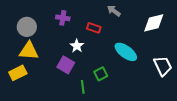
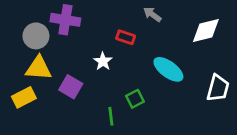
purple cross: (63, 18) -> (65, 20), moved, size x1.5
purple square: (66, 65) -> (71, 87), moved
white trapezoid: (163, 66) -> (218, 88), turned 40

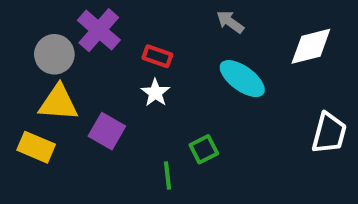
purple cross: (65, 20) -> (99, 30), turned 32
red rectangle: (126, 37) -> (157, 56), moved
cyan ellipse: (168, 69) -> (242, 79), moved
yellow rectangle: (24, 97) -> (36, 147), turned 50

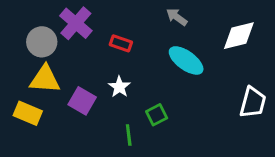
white star: (155, 93) -> (119, 87), moved

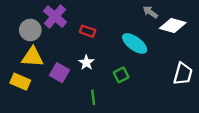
gray arrow: (177, 17) -> (150, 12), moved
white diamond: (239, 36) -> (173, 26), turned 30
green square: (157, 115) -> (121, 75), moved

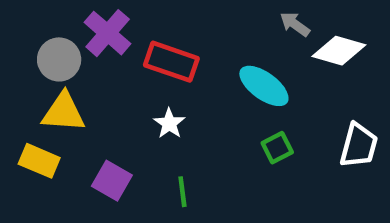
red rectangle: (87, 31) -> (171, 62), size x1.6
purple square: (59, 73) -> (112, 181), moved
green square: (121, 75) -> (277, 148), moved

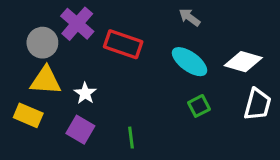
gray arrow: (295, 24) -> (190, 17), moved
white diamond: (339, 51) -> (243, 62), moved
white star: (169, 123) -> (85, 93), moved

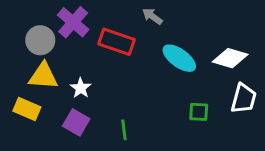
gray arrow: (190, 17) -> (152, 16), moved
green square: (199, 106) -> (199, 112), moved, turned 30

